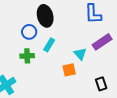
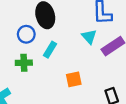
cyan triangle: (80, 54) -> (89, 37), moved

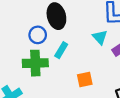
green cross: (24, 63) -> (35, 63), size x1.5

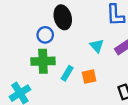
cyan triangle: (100, 37) -> (97, 46), moved
cyan rectangle: (61, 50) -> (67, 73), moved

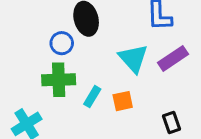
cyan triangle: (97, 46) -> (133, 58), size x1.5

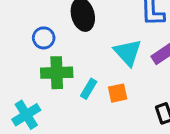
blue circle: (62, 43) -> (44, 38), moved

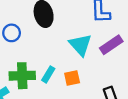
green cross: (57, 73) -> (22, 76), moved

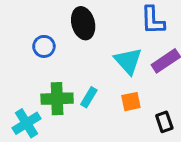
orange square: (72, 78) -> (131, 102), moved

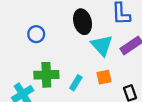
black ellipse: (83, 23) -> (83, 22), moved
cyan rectangle: (89, 97) -> (76, 83), moved

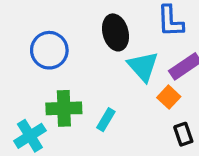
blue circle: (36, 34) -> (49, 50), size x1.5
orange square: (104, 77) -> (169, 97), moved, turned -35

